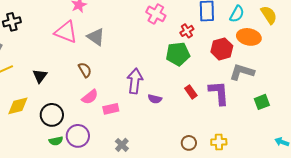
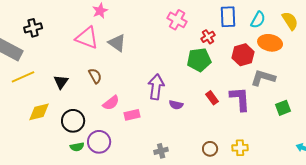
brown semicircle: (85, 70) -> (95, 76), moved
gray cross: (122, 145) -> (161, 151), moved, turned 32

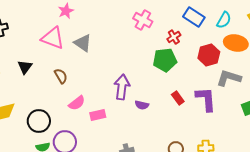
blue rectangle: (228, 17) -> (194, 17), turned -55
black triangle: (61, 82) -> (25, 67), moved

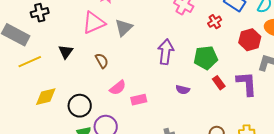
pink triangle: (53, 38) -> (94, 23), turned -45
gray triangle: (83, 43) -> (124, 28), turned 42
green pentagon: (165, 60) -> (206, 58), moved
purple arrow: (122, 87) -> (166, 52), moved

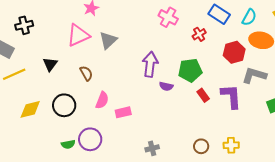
pink semicircle: (118, 88) -> (102, 100), turned -30
purple semicircle: (183, 90) -> (166, 86), moved
black circle: (80, 106) -> (64, 105), moved

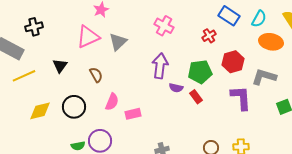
pink cross: (168, 17) -> (164, 26), moved
red hexagon: (234, 52) -> (233, 62), moved
red rectangle: (203, 95) -> (196, 97), moved

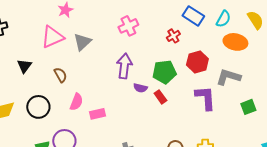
pink cross: (164, 26) -> (128, 26), turned 36

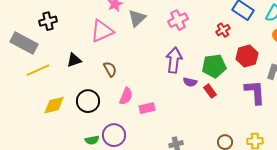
gray triangle: (82, 42) -> (137, 18), moved
black triangle: (24, 66) -> (74, 60), turned 35

